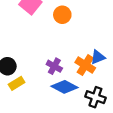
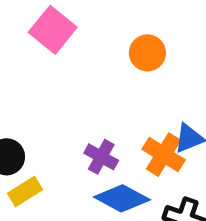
orange circle: (62, 15) -> (147, 53), moved

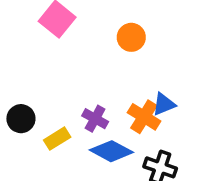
yellow rectangle: (25, 191) -> (57, 139), moved

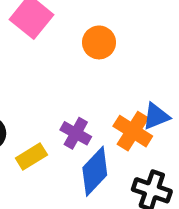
orange circle: (131, 37) -> (99, 42), moved
blue diamond: (111, 151) -> (95, 171), turned -75

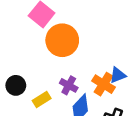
orange circle: (99, 42) -> (62, 40), moved, size x1.6

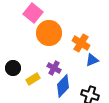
orange cross: (103, 84) -> (81, 43), moved

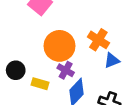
orange circle: (49, 33) -> (60, 46), moved
yellow rectangle: (33, 79) -> (40, 84), turned 48

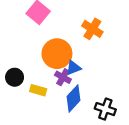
orange cross: (98, 40) -> (92, 29), moved
blue triangle: (112, 61) -> (73, 68), moved

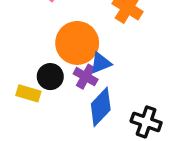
black circle: (15, 77) -> (50, 77), moved
yellow rectangle: (38, 90) -> (28, 93), moved

